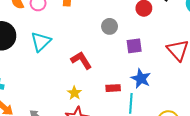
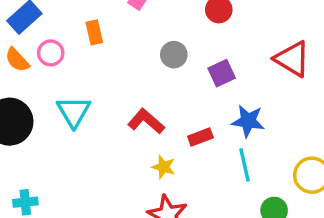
red rectangle: (113, 88) -> (200, 137), moved
yellow star: (74, 93) -> (164, 167), moved

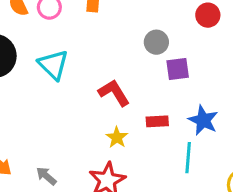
purple square: (222, 73) -> (178, 69), moved
cyan triangle: (74, 112) -> (53, 65), turned -32

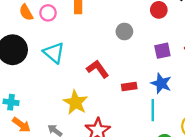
purple square: (178, 69) -> (162, 51), moved
yellow star: (117, 137) -> (76, 102), moved, size x1.6

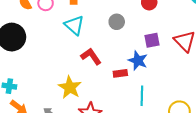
cyan triangle: (54, 53) -> (74, 25), moved
blue star: (161, 83) -> (138, 61), moved

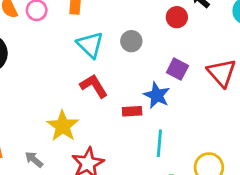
cyan triangle: (74, 25) -> (90, 45), moved
purple square: (152, 40) -> (177, 69), turned 35

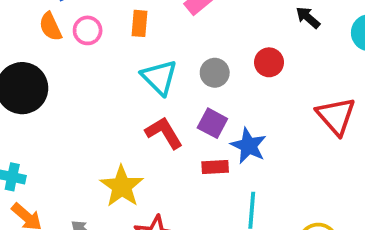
red circle: (177, 17) -> (269, 62), moved
purple square: (177, 69) -> (212, 123), moved

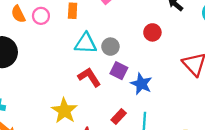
gray circle: (215, 73) -> (110, 47), moved
cyan triangle: (159, 77) -> (86, 43), turned -40
red rectangle: (215, 167) -> (119, 116), moved, turned -42

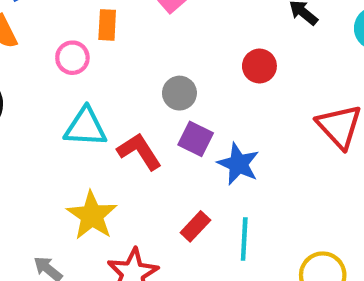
pink circle: (41, 16) -> (72, 58), moved
cyan triangle: (86, 43) -> (86, 127), moved

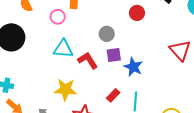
red circle: (259, 66) -> (137, 13), moved
purple square: (196, 139) -> (114, 55), turned -35
yellow star: (92, 215) -> (65, 90), turned -30

